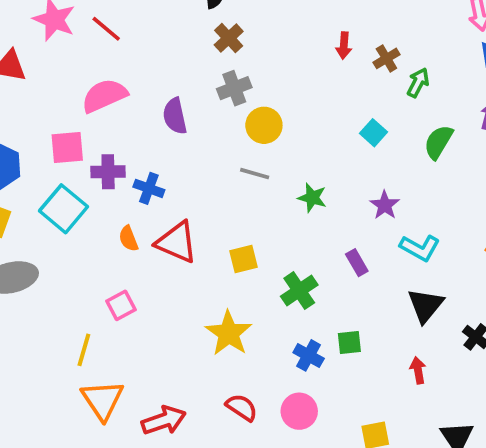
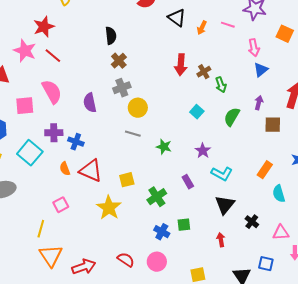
red arrow: (344, 45) -> (181, 65), size x1.5
green arrow: (418, 83) -> (221, 85), turned 133
pink semicircle: (104, 96) -> (52, 92), turned 85
pink square: (67, 148) -> (25, 106), moved
yellow star: (229, 333) -> (109, 208), moved

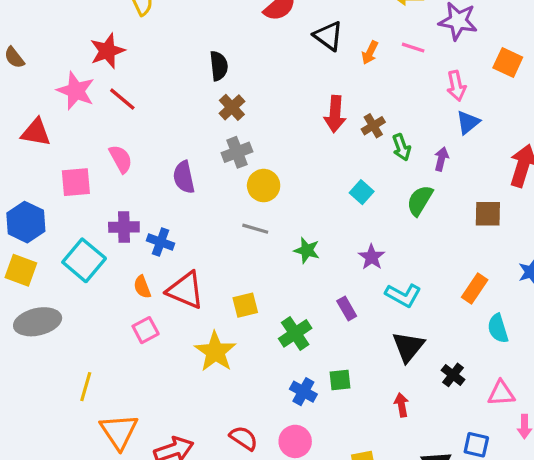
pink semicircle: (52, 92) -> (121, 159), size x0.7
purple arrow: (259, 103) -> (441, 159), moved
pink square: (61, 205) -> (146, 330), moved
yellow line: (41, 229) -> (86, 387), moved

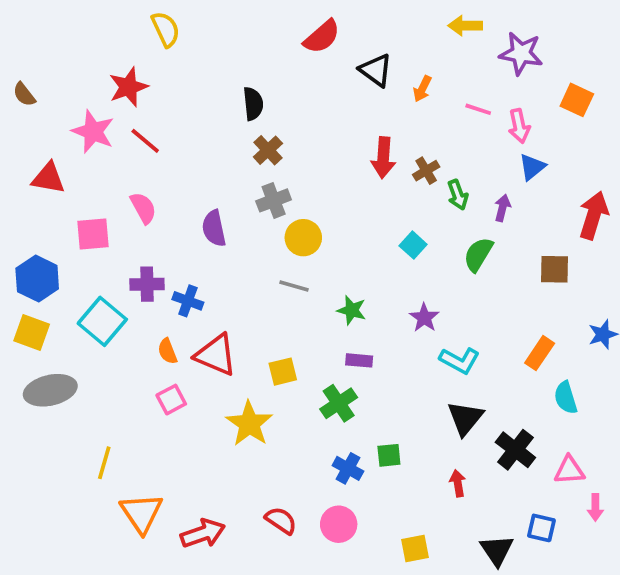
pink line: (413, 48) -> (478, 109), moved
purple rectangle: (347, 308) -> (359, 360), moved, turned -55
black cross: (453, 375) -> (515, 450), size x1.5

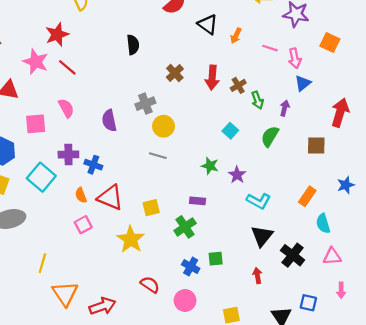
brown cross: (268, 150) -> (175, 73), moved
green star: (352, 310) -> (210, 166), moved
pink triangle: (569, 470) -> (332, 256), moved
red semicircle: (281, 520) -> (150, 285), moved

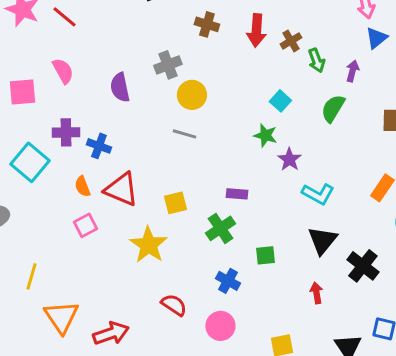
brown cross: (175, 73) -> (207, 24), turned -30
green star: (210, 166) -> (265, 135), moved
green square: (216, 259) -> (265, 255), moved

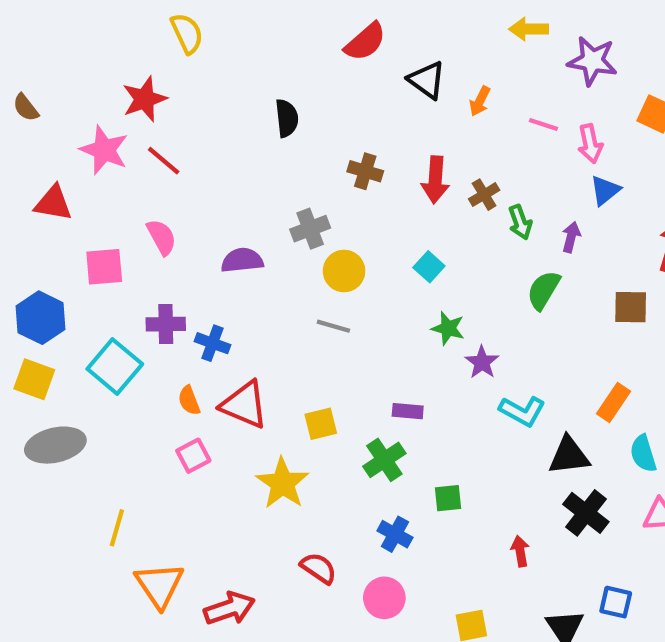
purple semicircle: (120, 87) -> (242, 260), turned 96
cyan square: (280, 101) -> (429, 267), moved
black triangle: (322, 240) -> (569, 456), moved, turned 44

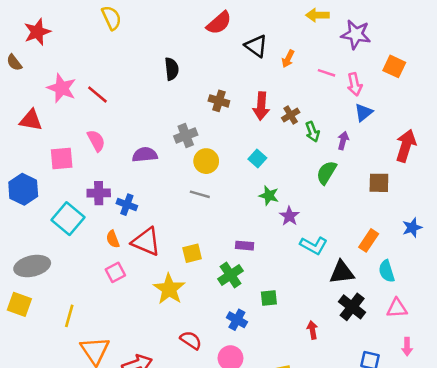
red star: (145, 99) -> (37, 32), moved
yellow square: (34, 379) -> (19, 304), moved

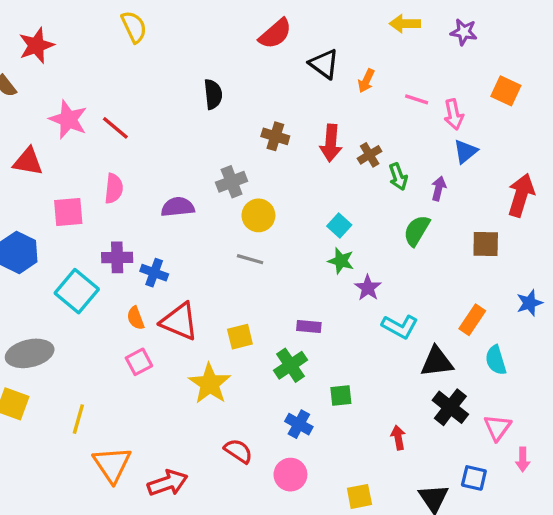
purple star: (356, 34) -> (464, 32), moved, size x0.7
pink semicircle: (96, 141) -> (114, 188), turned 35
cyan square: (257, 159) -> (339, 226), moved
pink triangle: (397, 308) -> (497, 427), moved, turned -50

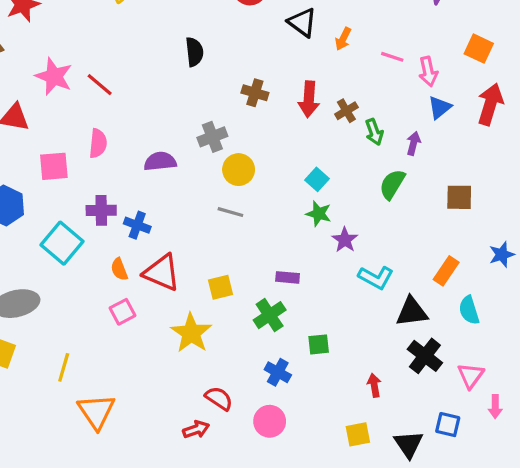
red arrow: (521, 195) -> (490, 104), moved
red arrow: (168, 483) -> (196, 429), moved, size x0.7
yellow square: (359, 496) -> (358, 434), moved

